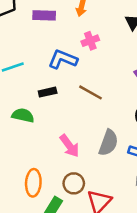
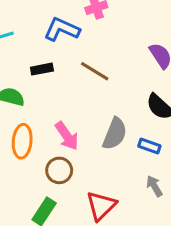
orange ellipse: (33, 183) -> (22, 141), moved
brown circle: (74, 183) -> (59, 170), moved

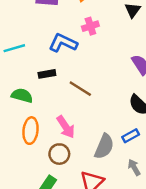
brown line: (95, 71) -> (80, 89), moved
gray semicircle: (115, 134) -> (104, 146), moved
blue rectangle: (149, 146) -> (131, 136), turned -49

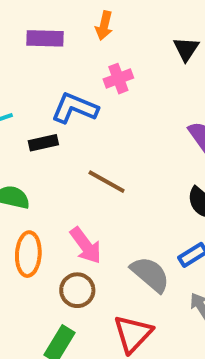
black rectangle: (47, 74) -> (43, 143), moved
gray semicircle: (104, 146) -> (150, 274), turned -70

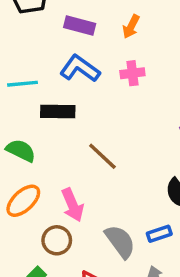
blue L-shape: (75, 108) -> (80, 69), moved
black rectangle: (43, 143) -> (58, 111), size x1.4
orange ellipse: (28, 254) -> (23, 201), turned 30

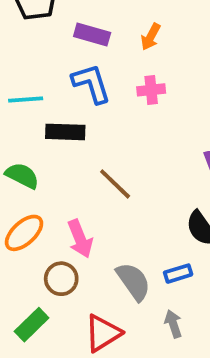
blue L-shape: (80, 69) -> (91, 83), turned 36

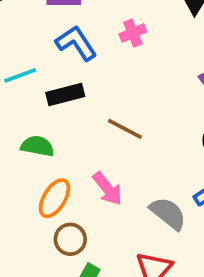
brown circle: (61, 279) -> (70, 239), moved

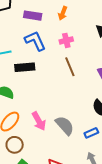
brown line: (125, 129) -> (70, 67), moved, turned 30
gray semicircle: (168, 213) -> (65, 126), moved

